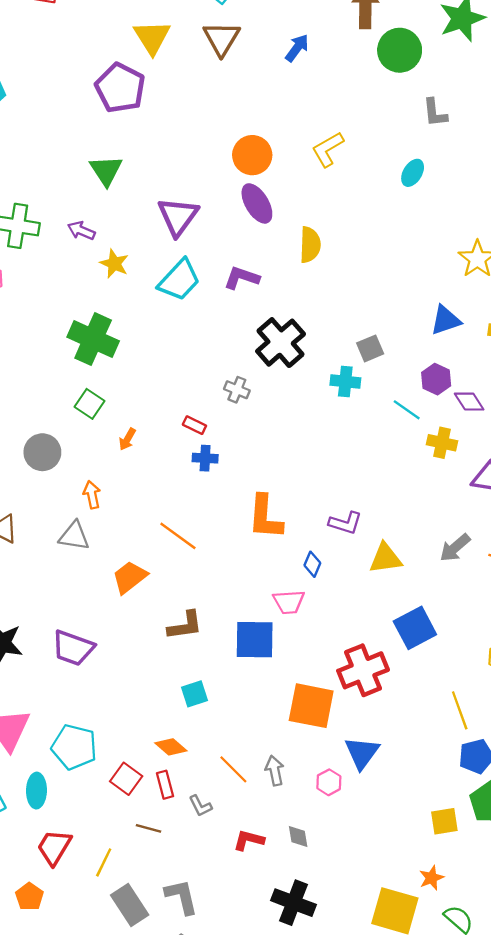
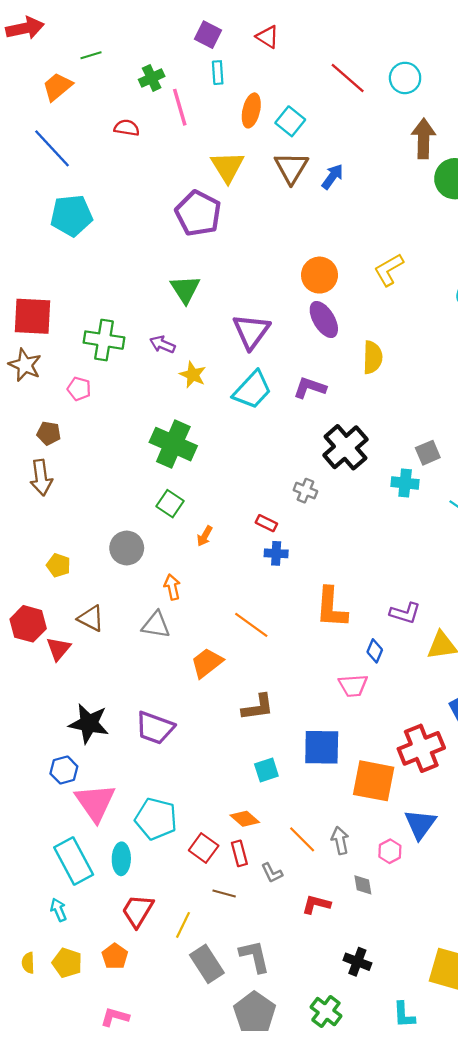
blue arrow: (297, 48) -> (332, 177), moved
blue square: (255, 640) -> (322, 747), moved
gray diamond: (298, 837) -> (363, 885), moved
black cross: (293, 903) -> (357, 962), size x0.7

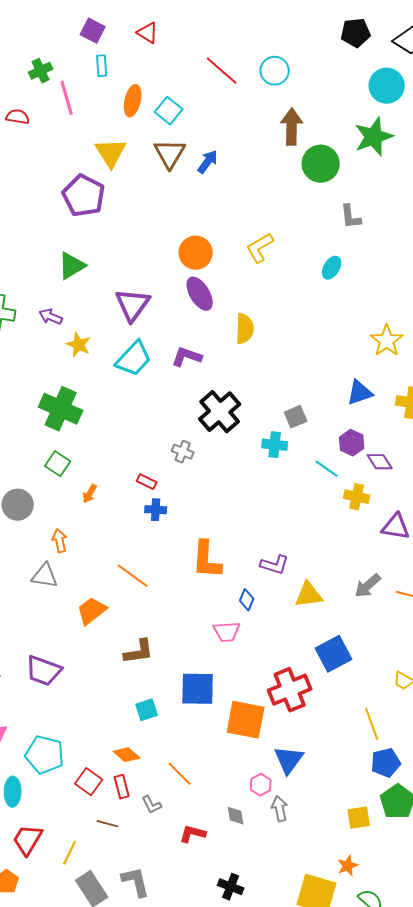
green triangle: (185, 289) -> (72, 266), turned 32
gray arrow: (340, 840) -> (280, 809), moved

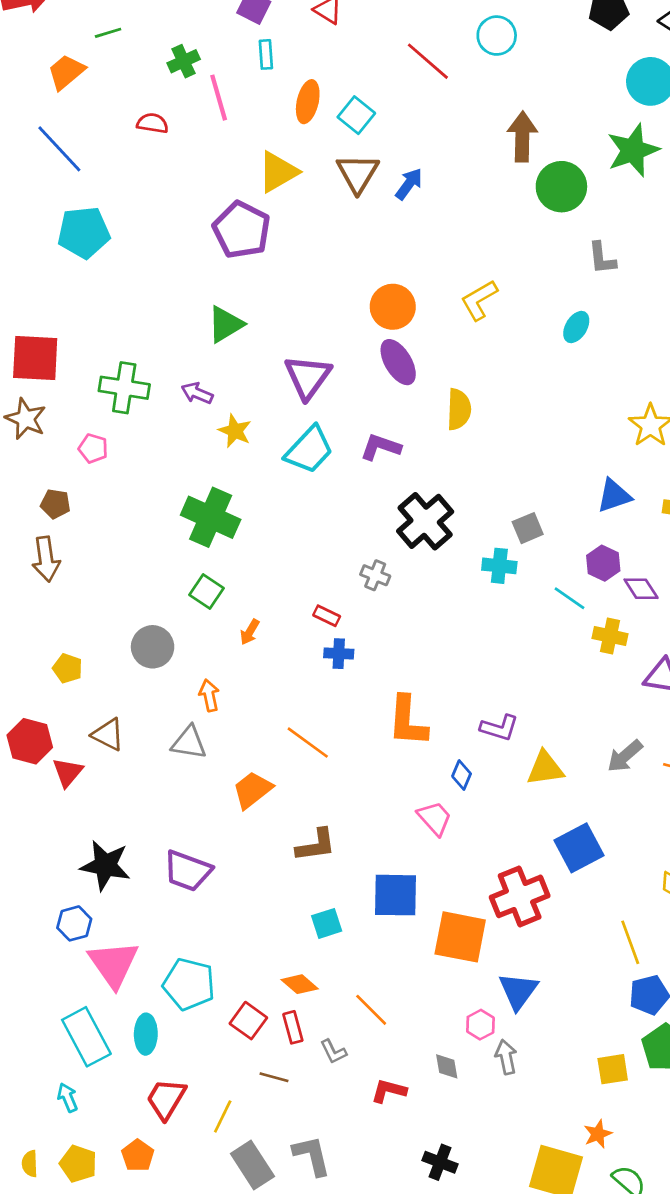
cyan circle: (275, 71) -> (497, 36), moved
yellow triangle: (111, 153) -> (278, 172), turned 32
pink trapezoid: (227, 632) -> (435, 818), turned -128

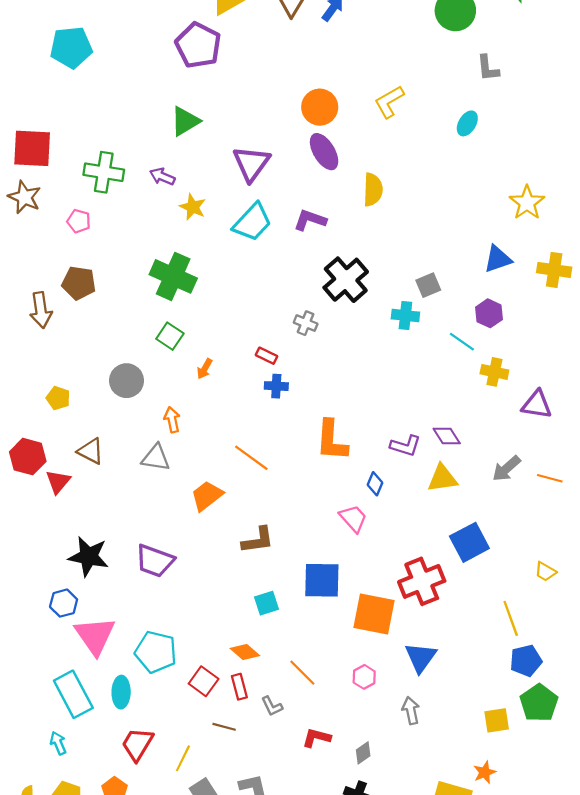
brown pentagon: (55, 504) -> (79, 283), moved, size x1.4
purple diamond: (641, 589) -> (447, 436), moved
pink hexagon: (480, 1025) -> (364, 677), moved
gray diamond: (447, 1066) -> (363, 753), moved, turned 65

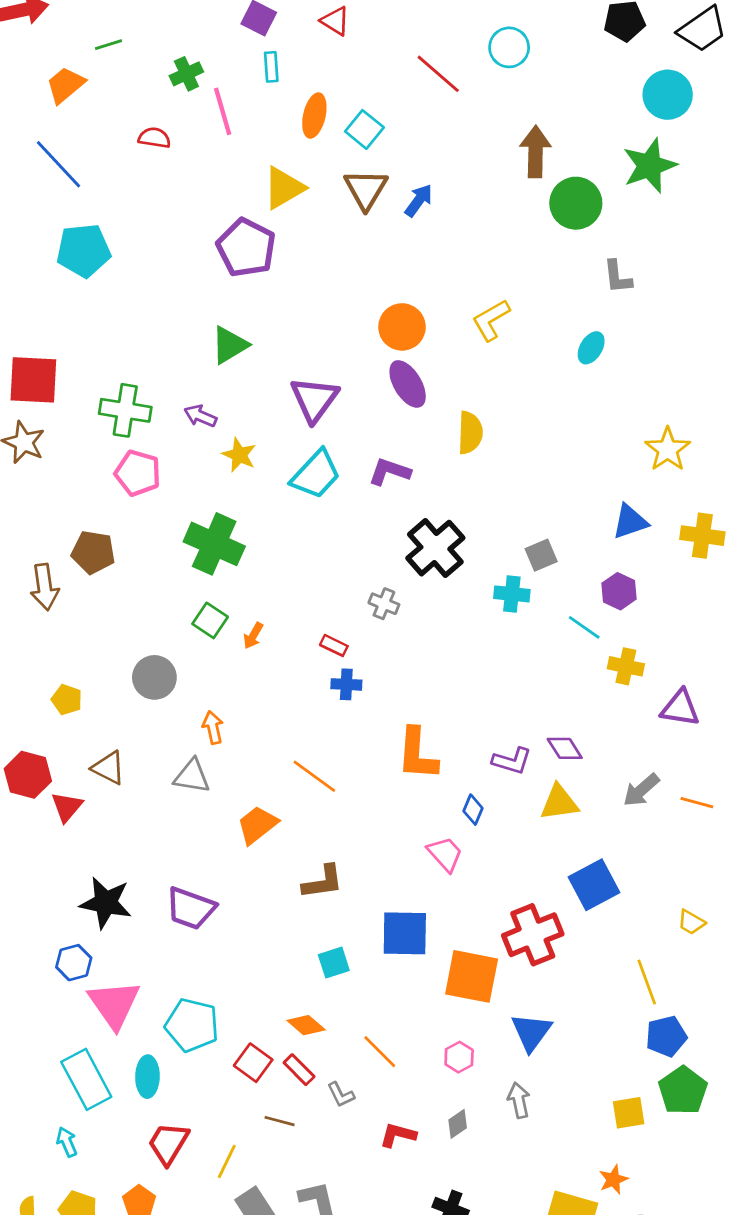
pink pentagon: (79, 221) -> (138, 473), moved, size x1.5
orange arrow: (205, 369) -> (253, 636), moved
red rectangle: (239, 687) -> (299, 1070), turned -30
gray diamond: (363, 753) -> (458, 1124), moved

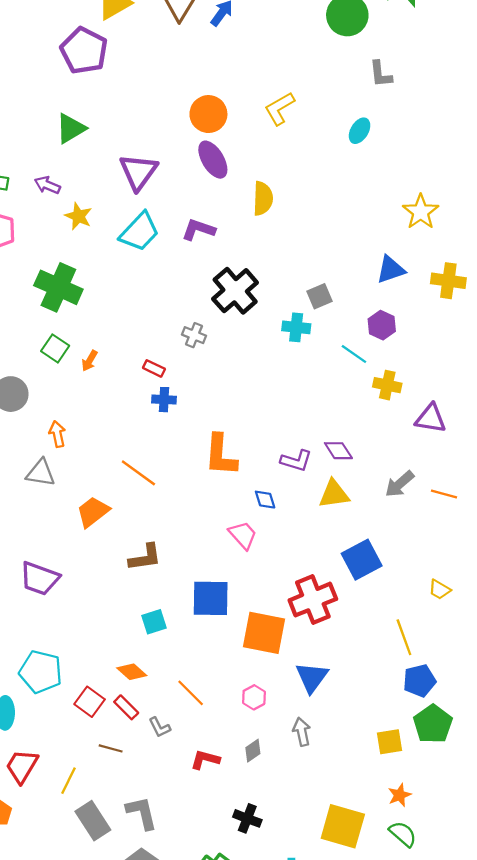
blue diamond: (473, 810) -> (265, 500), turned -40
orange star: (613, 1180) -> (400, 795), moved

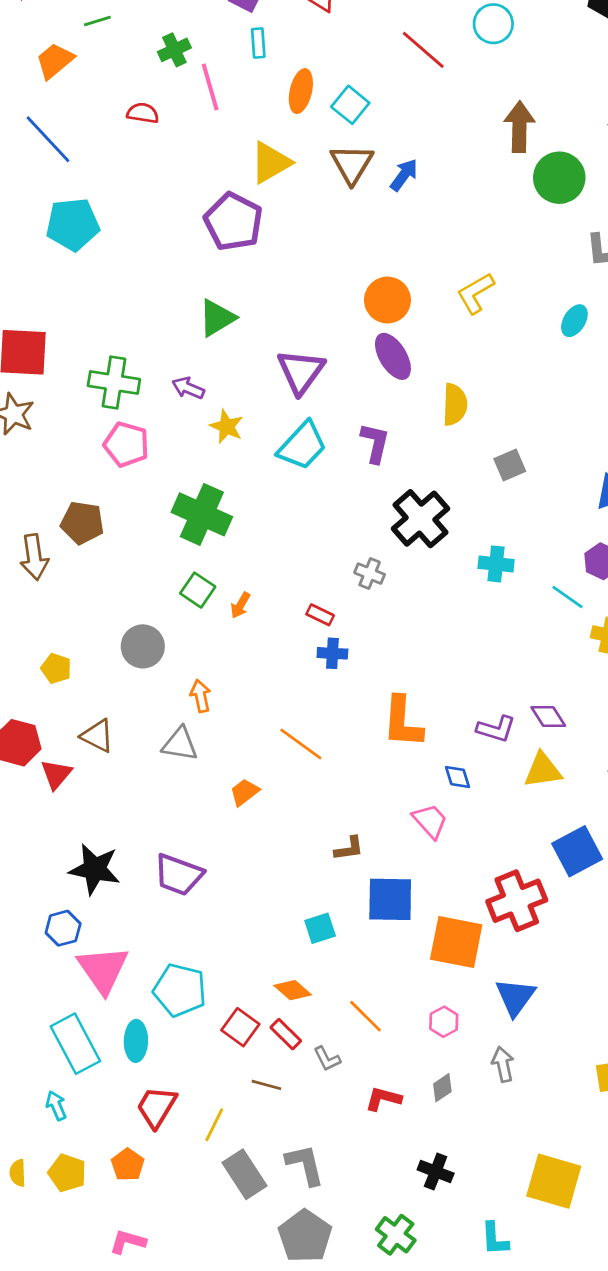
purple L-shape: (198, 230) -> (375, 443), turned 84
gray square: (320, 296) -> (510, 465), moved
orange trapezoid: (93, 512) -> (244, 792), size x0.7
brown L-shape: (145, 557) -> (349, 848), moved, size x0.7

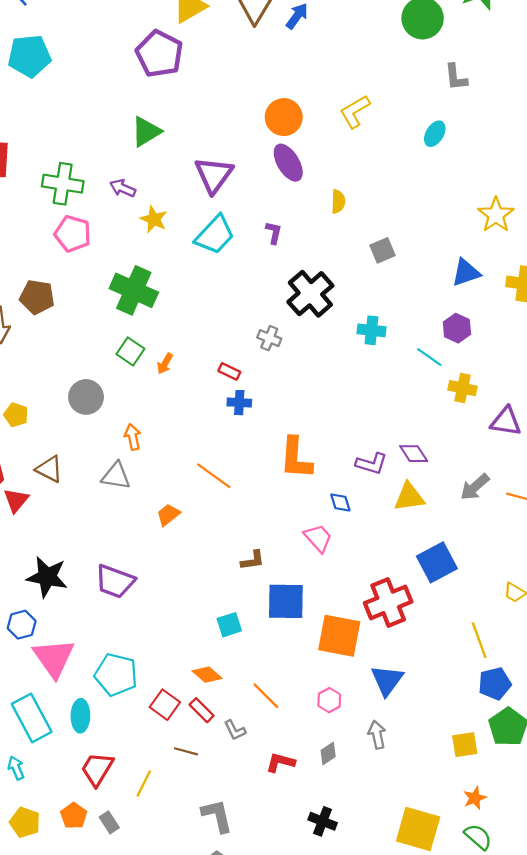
yellow semicircle: (455, 404) -> (338, 201), size x0.7
purple L-shape: (375, 443) -> (274, 233), size x0.7
gray rectangle: (244, 1174) -> (109, 822), moved, size x0.6

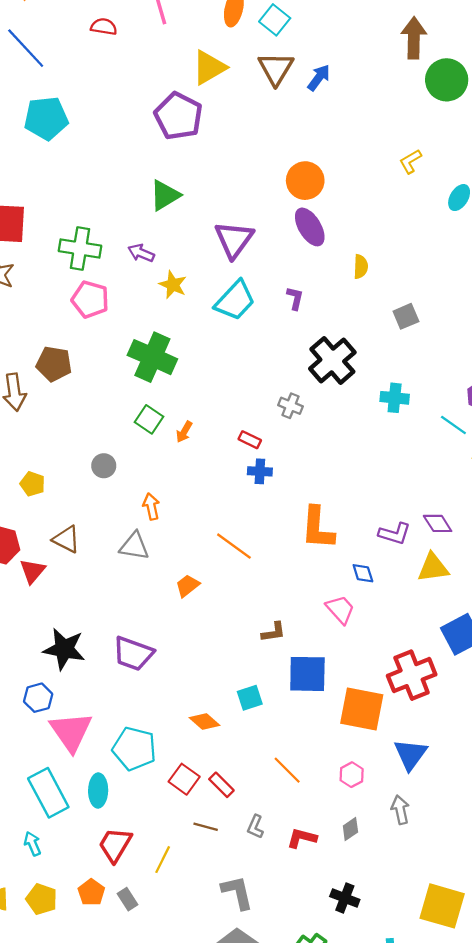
yellow L-shape: (355, 112) -> (410, 161), moved, size x0.7
gray circle: (86, 397) -> (104, 466), size x0.7
orange diamond: (207, 675) -> (204, 721), moved
gray L-shape: (235, 730) -> (255, 827), moved, turned 50

